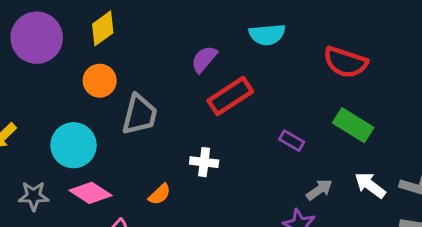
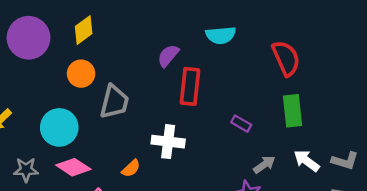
red semicircle: (345, 62) -> (286, 58), turned -132
red rectangle: (230, 96) -> (190, 86), turned -51
green rectangle: (353, 125) -> (292, 111), turned 52
white cross: (204, 162) -> (168, 142), size x1.4

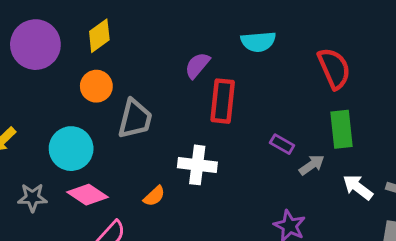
gray arrow: (264, 165) -> (312, 165), moved

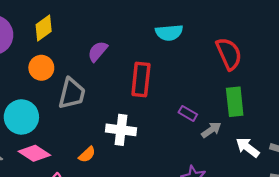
purple semicircle: (197, 65) -> (98, 51), moved

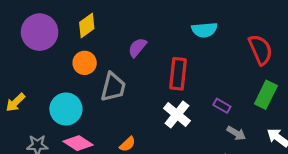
green rectangle: (235, 102) -> (266, 95), turned 32
white cross: (121, 130) -> (177, 115), moved, turned 32
gray arrow: (211, 130) -> (236, 133), moved, turned 66

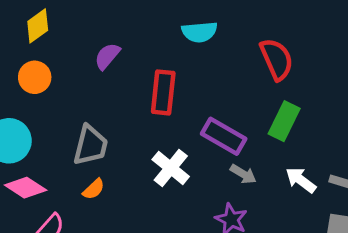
gray trapezoid: (113, 87) -> (91, 145), moved
purple rectangle: (222, 106) -> (224, 136), size x1.8
white cross: (177, 115) -> (171, 168), moved

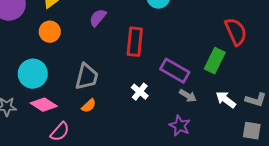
red semicircle: (277, 59) -> (236, 32), moved
white cross: (171, 168) -> (140, 92), size x0.7

